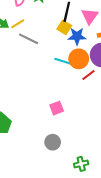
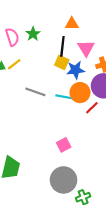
gray line: (29, 39) -> (35, 92), moved
gray circle: (53, 142) -> (64, 180), size x1.6
green cross: (81, 164) -> (83, 197), moved

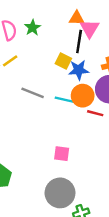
black line: (62, 46) -> (79, 41), moved
pink triangle: (86, 48) -> (90, 29), moved
red line: (92, 108) -> (95, 113), turned 56
pink square: (64, 145) -> (62, 154), turned 32

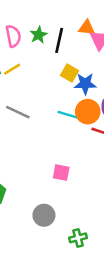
black line: (79, 41) -> (59, 40), moved
gray line: (33, 93) -> (18, 112), moved
gray circle: (60, 193) -> (44, 215), moved, size x0.7

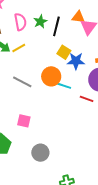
orange circle: (88, 112) -> (51, 76), moved
pink square: (61, 173) -> (24, 121), moved
gray circle: (44, 215) -> (40, 153), moved

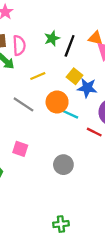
pink semicircle: (20, 22) -> (19, 45), moved
yellow line: (19, 48) -> (38, 76), moved
gray circle: (40, 153) -> (63, 165), moved

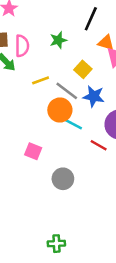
black line: (70, 46) -> (91, 19), moved
yellow square: (75, 76) -> (83, 69), moved
gray line: (24, 104) -> (67, 91), moved
pink square: (20, 149) -> (33, 151), moved

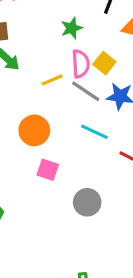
pink semicircle: (22, 46) -> (81, 64), moved
orange circle: (60, 110) -> (34, 130), moved

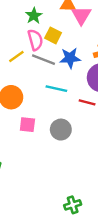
green star: (72, 28) -> (34, 16), moved
gray circle: (87, 202) -> (61, 130), moved

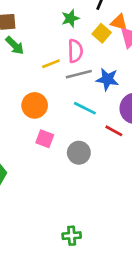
green star: (34, 16) -> (70, 18), moved
yellow square: (53, 35) -> (102, 33), moved
gray line: (43, 60) -> (79, 74), turned -50

